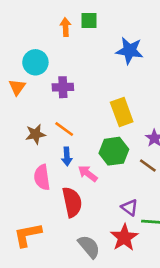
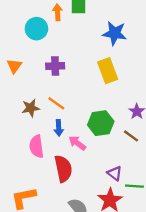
cyan circle: (35, 62) -> (36, 29), moved
yellow rectangle: (122, 112) -> (108, 71), moved

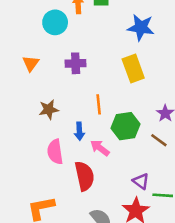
orange line: (56, 103) -> (99, 104), moved, turned 48

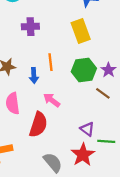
green hexagon: (125, 126) -> (84, 70), moved
blue arrow: (79, 131) -> (34, 76), moved
red semicircle: (85, 176) -> (38, 125), turned 30

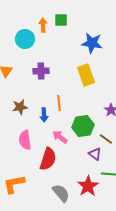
green hexagon: (84, 70) -> (83, 126), moved
brown line: (103, 93) -> (106, 139), moved
purple triangle: (87, 129) -> (95, 154), moved

